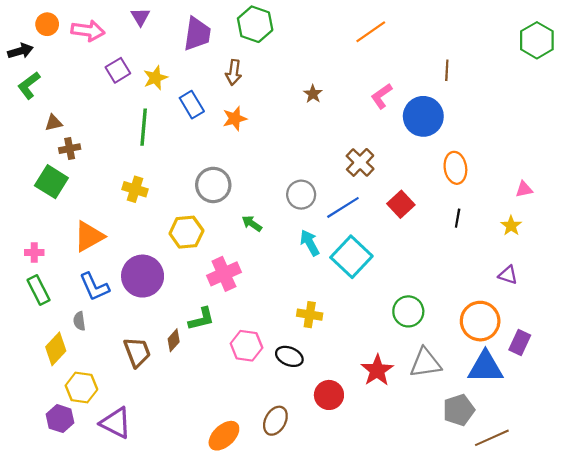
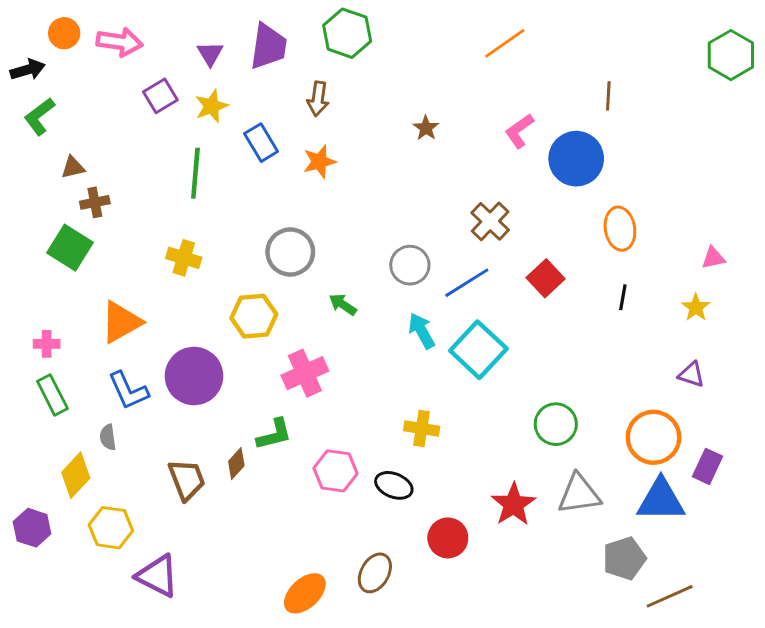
purple triangle: (140, 17) -> (210, 54), moved
purple hexagon: (60, 419) -> (32, 528), moved

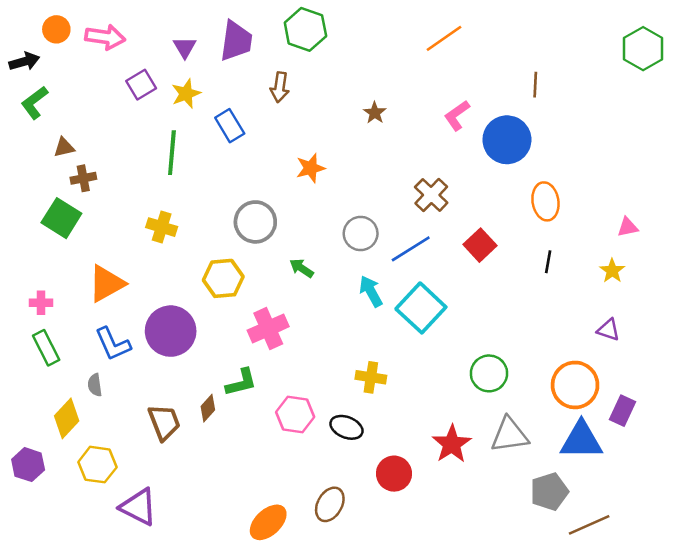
orange star: (319, 162) -> (311, 168), moved

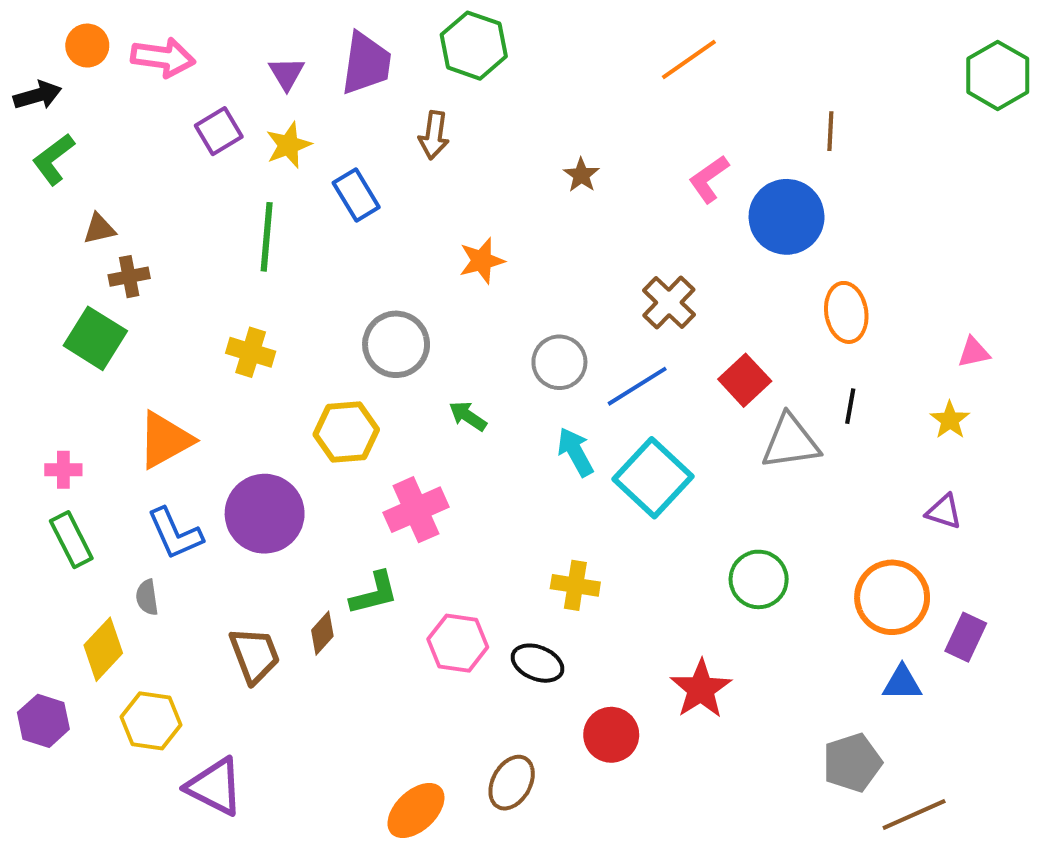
gray triangle: (510, 435) -> (790, 442), moved
blue triangle: (581, 440) -> (902, 683), size x0.6

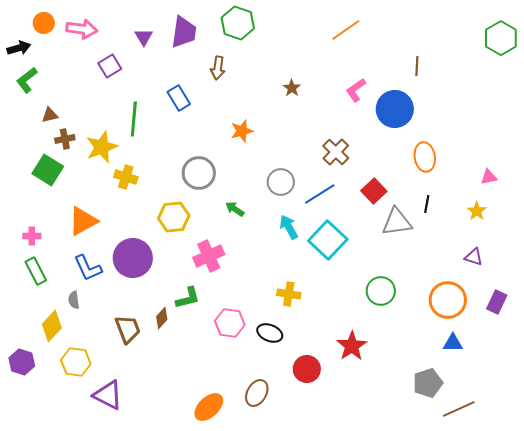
yellow star: (288, 145) -> (102, 147), moved, size x1.4
purple rectangle: (966, 637) -> (497, 302), moved

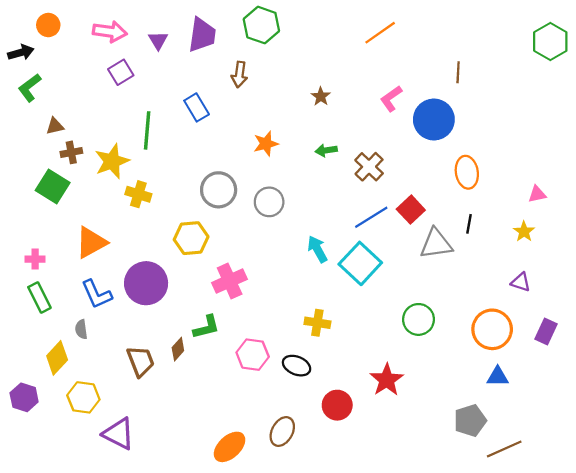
pink arrow: (82, 29) -> (110, 32), moved
gray circle: (281, 182) -> (269, 202), moved
blue line: (320, 194) -> (371, 217), moved
green arrow: (235, 209) -> (326, 150), moved, turned -42

